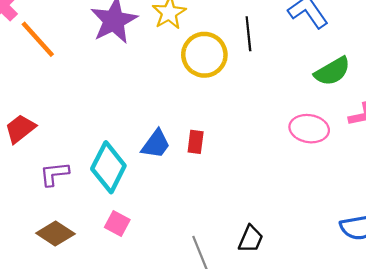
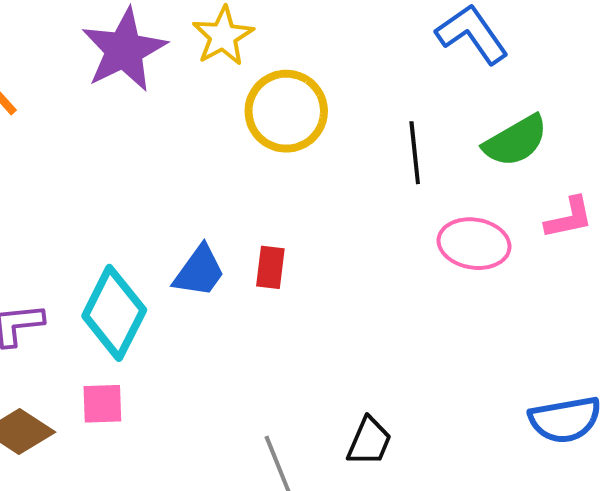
black line: (248, 34) -> (415, 153), moved
pink square: (117, 223) -> (102, 404), moved, turned -30

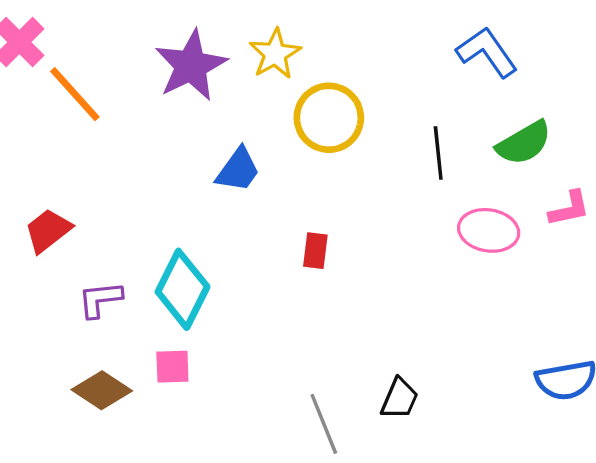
blue trapezoid: (199, 271) -> (238, 170), moved

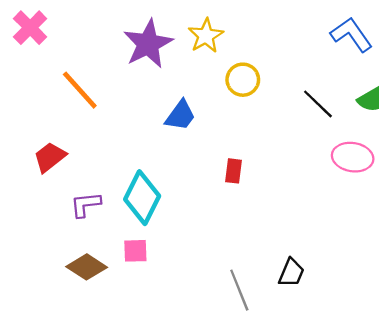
orange line: (75, 94) -> (80, 90), moved
yellow circle: (329, 118) -> (243, 80), size x0.7
black line: (438, 153) -> (318, 104), turned -40

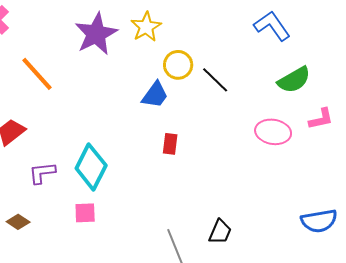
black line: (318, 104) -> (215, 80), moved
blue trapezoid: (180, 115) -> (155, 95), moved
brown diamond: (87, 267) -> (18, 222), moved, size x0.7

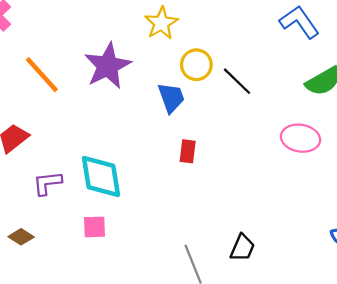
purple star: (96, 34) -> (108, 66), moved
blue trapezoid: (155, 95) -> (171, 98), turned -56
cyan diamond: (91, 167) -> (101, 177), turned -36

